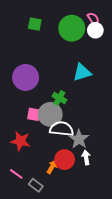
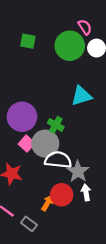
pink semicircle: (93, 19) -> (85, 27), moved
purple circle: (26, 77) -> (22, 117), moved
pink square: (34, 114) -> (27, 144), turned 32

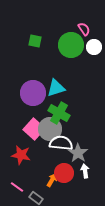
cyan triangle: (81, 96) -> (56, 88), moved
purple circle: (22, 117) -> (33, 93), moved
green cross: (56, 125) -> (59, 113), size x1.5
pink square: (27, 144) -> (34, 129), size x1.5

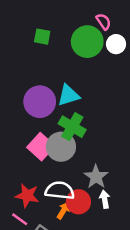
white semicircle: (61, 143) -> (60, 191), moved
red star: (21, 155) -> (27, 196), moved

